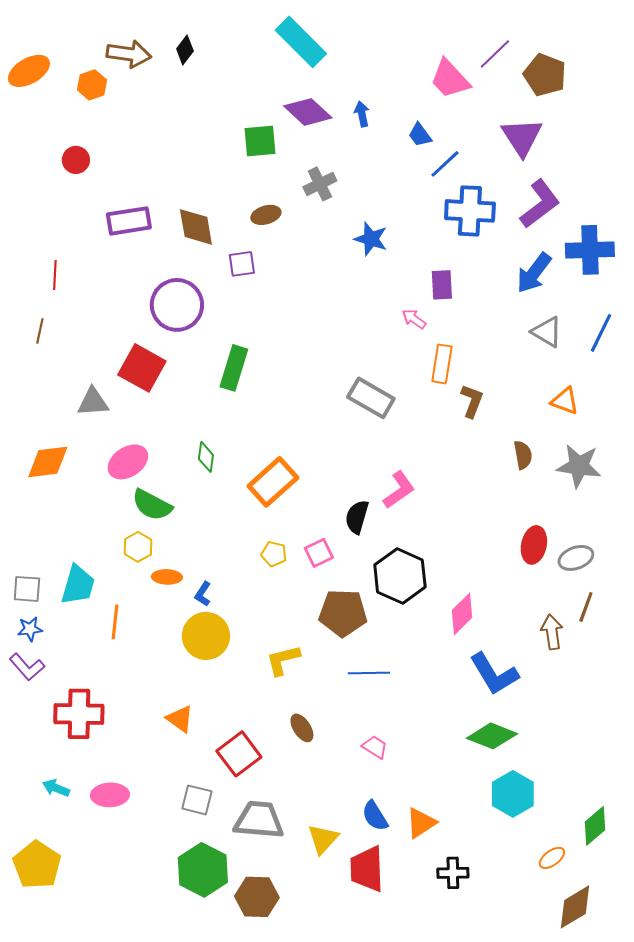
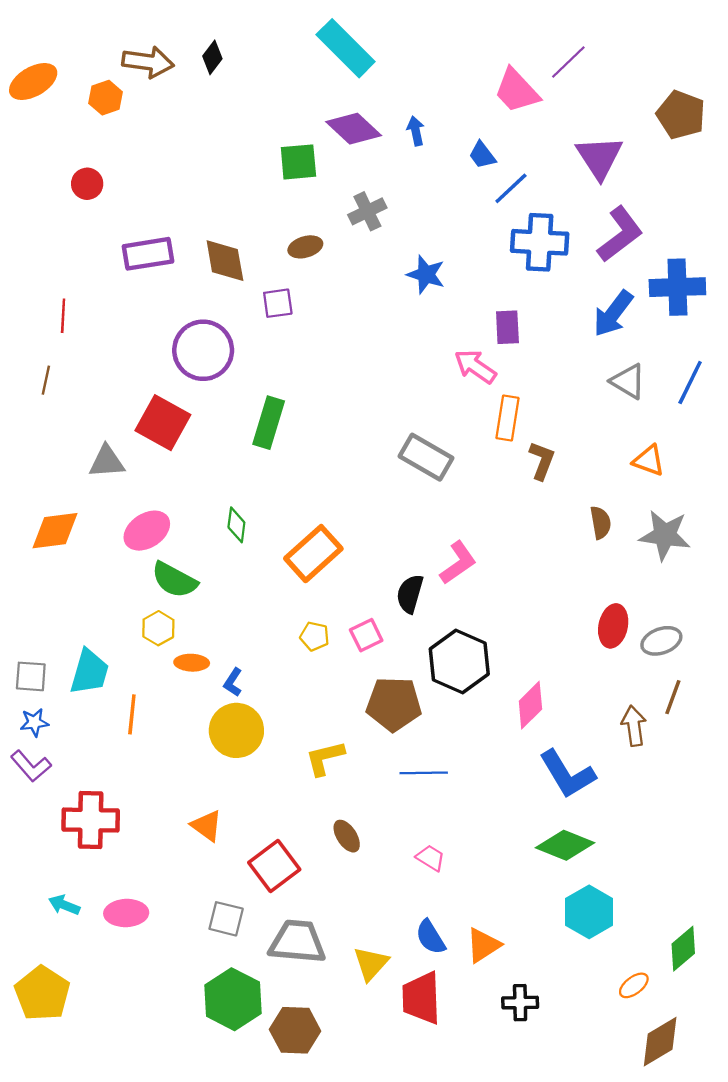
brown pentagon: (545, 75) -> (681, 115), moved
pink arrow: (414, 319) -> (475, 366), size x1.5

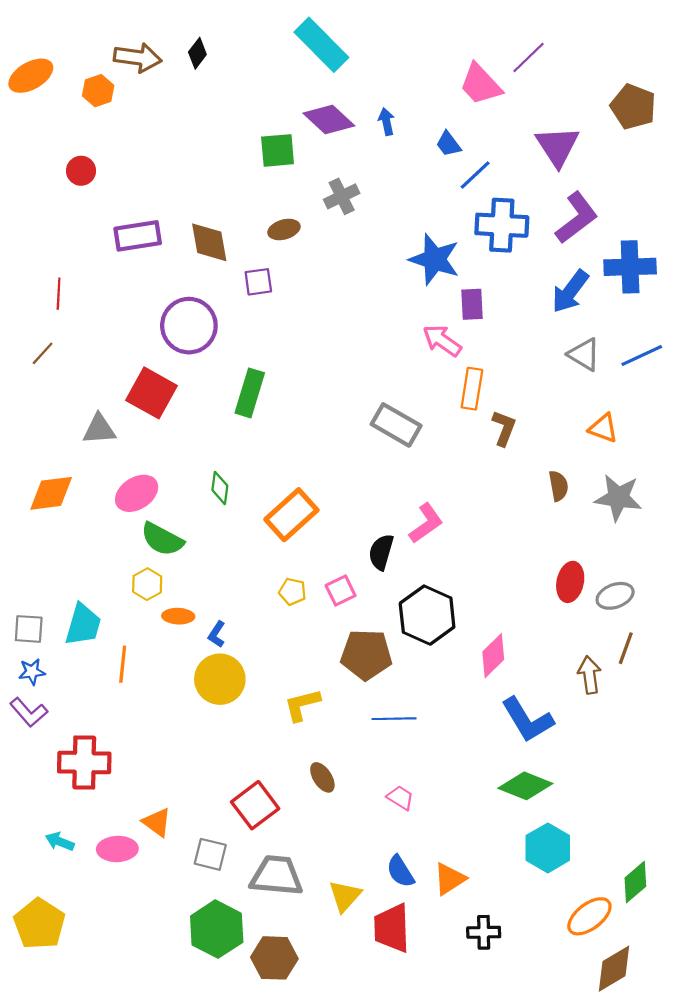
blue star: (426, 274) -> (435, 259), moved, size x1.4
brown line: (46, 380) -> (43, 353), turned 30
blue line: (690, 382) -> (642, 356), turned 39
orange triangle: (207, 826) -> (157, 822), moved
orange ellipse: (634, 985) -> (589, 916), size x1.6

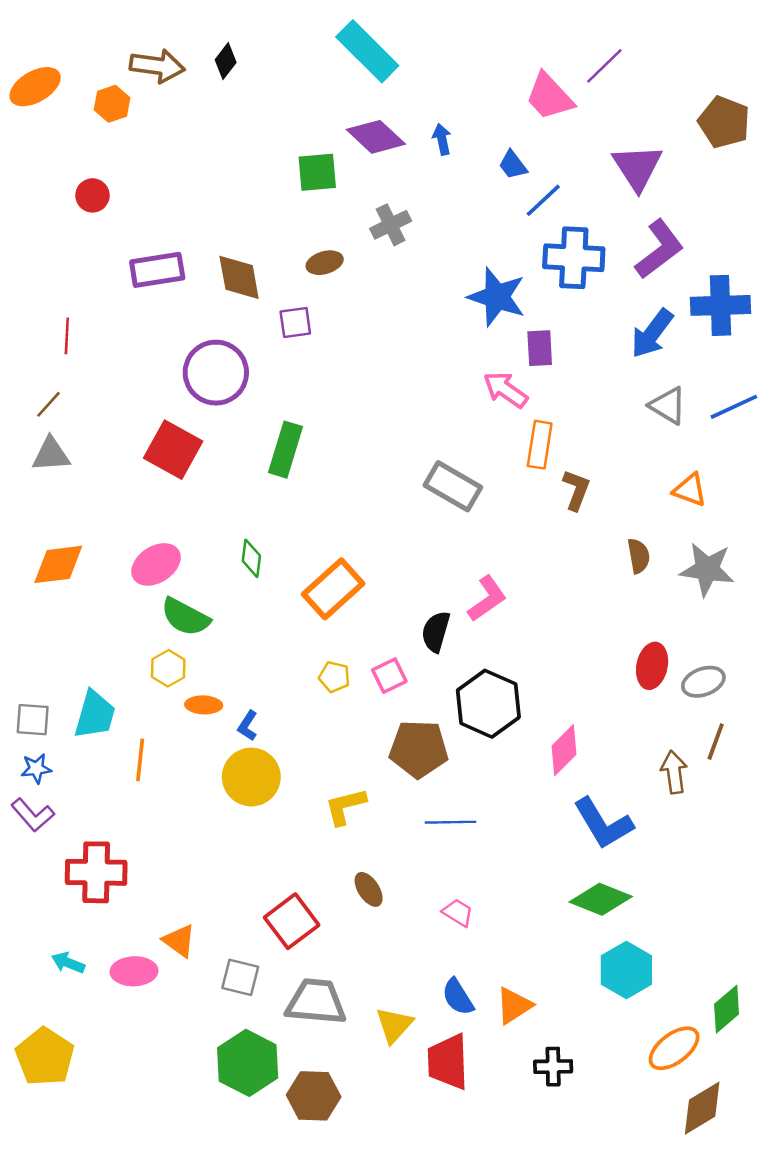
gray triangle: (99, 429) -> (51, 454), moved

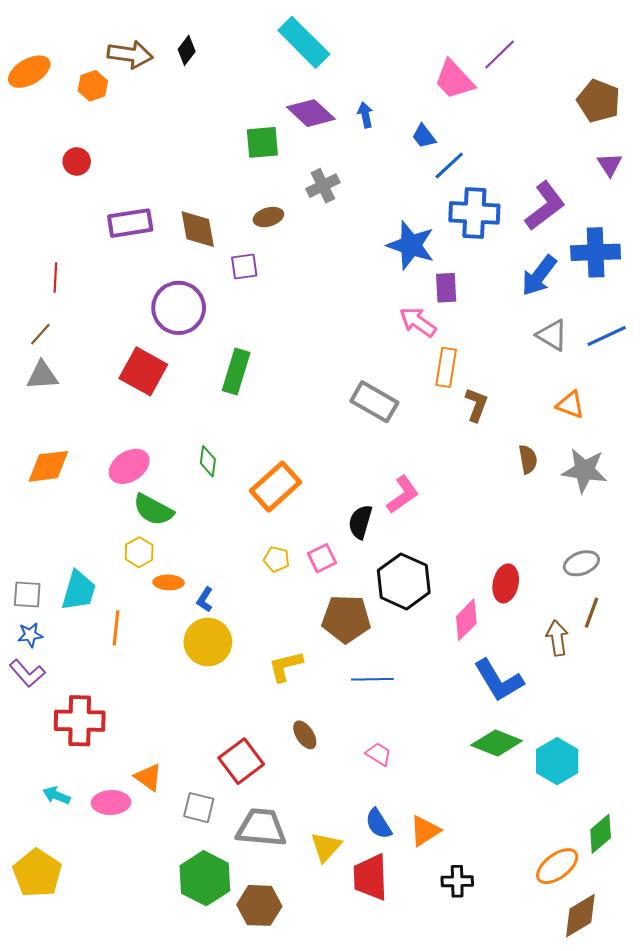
purple triangle: (637, 167) -> (610, 165), moved, size x0.6
red ellipse: (652, 666) -> (506, 583), moved
cyan hexagon: (626, 970) -> (557, 761), moved

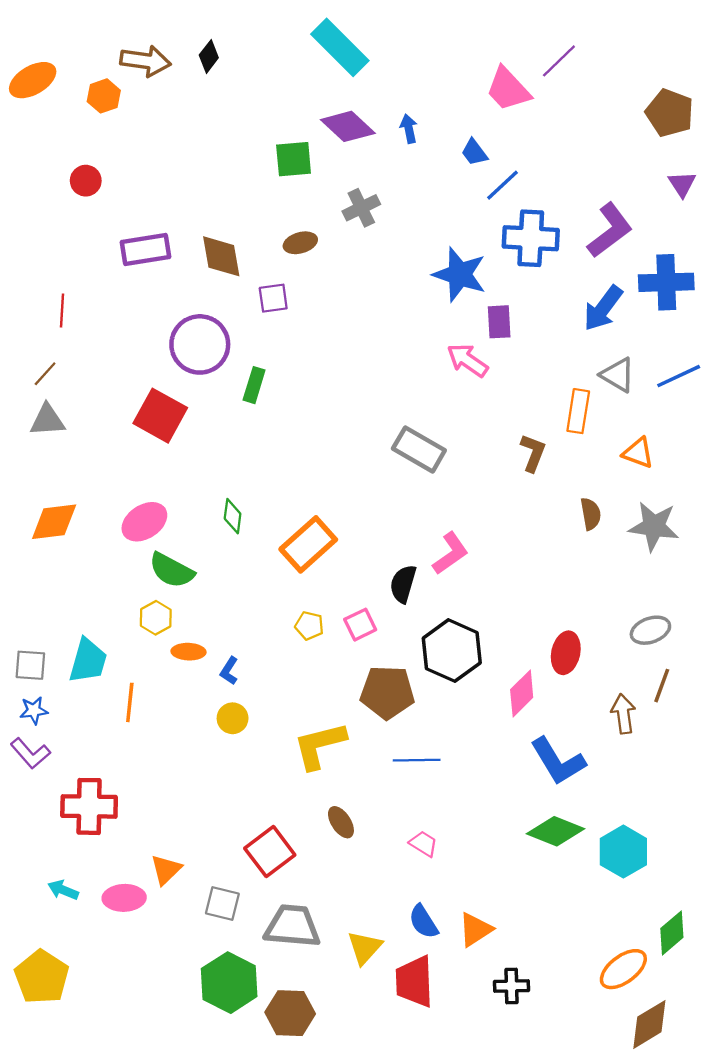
orange rectangle: (446, 367) -> (578, 411), moved
green rectangle: (236, 371) -> (254, 385), moved, size x0.7
yellow circle: (208, 642) -> (233, 718), size x0.6
yellow L-shape: (286, 666) -> (320, 745), size x1.4
orange triangle: (148, 777) -> (166, 870), turned 40

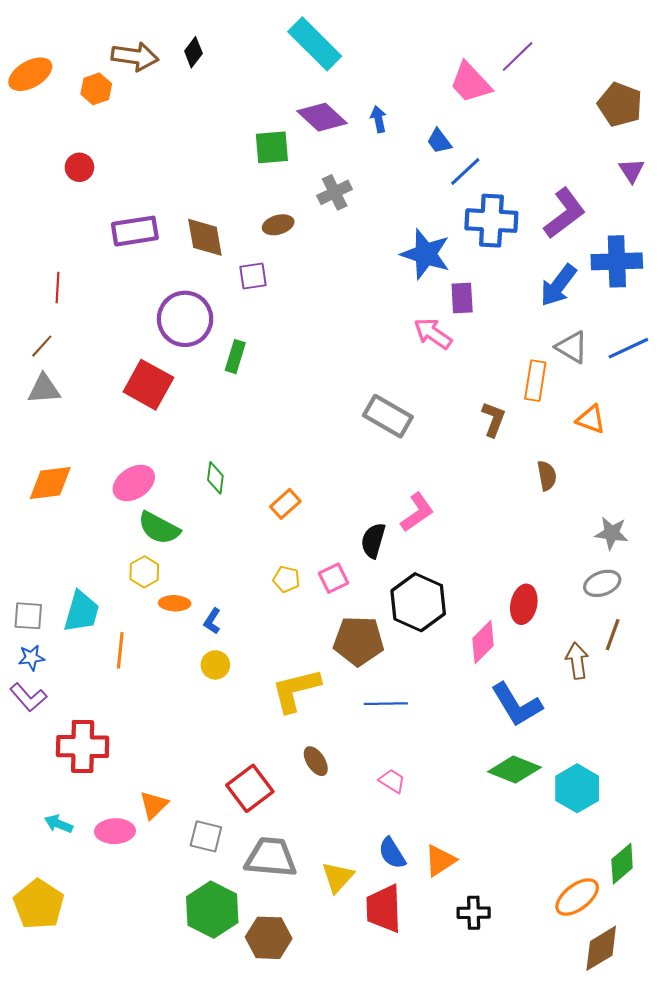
gray star: (654, 526) -> (612, 533), moved, size x0.7
orange rectangle: (308, 544) -> (285, 504), size x0.6

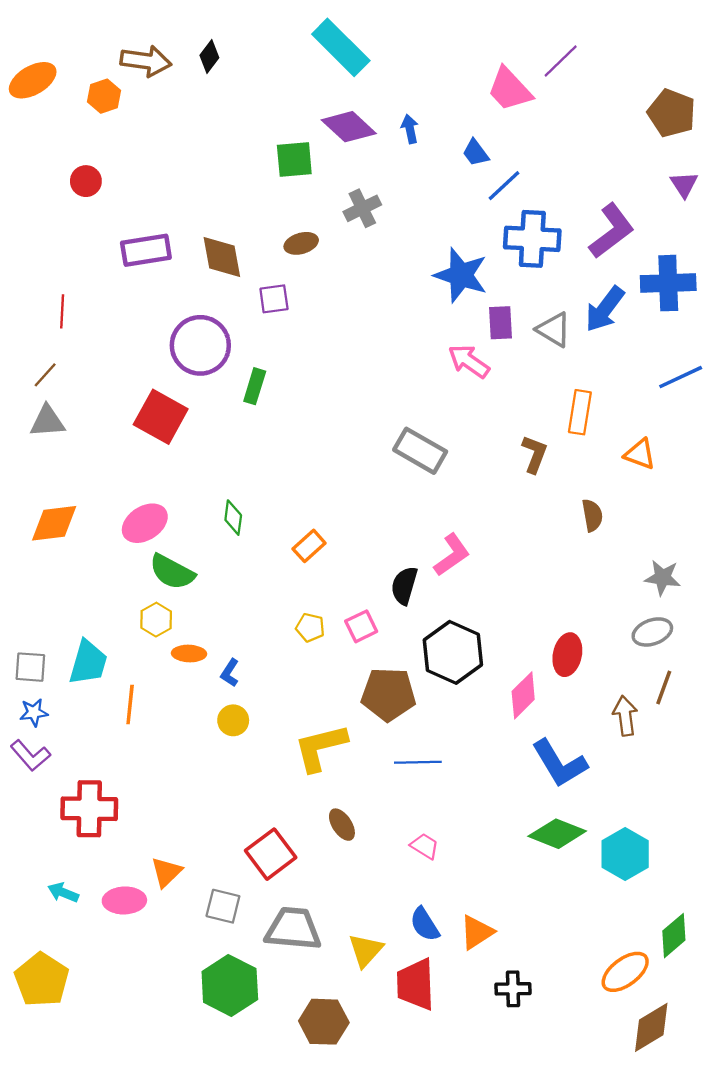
gray triangle: (572, 347) -> (554, 329), moved
brown hexagon: (269, 938) -> (324, 1022), moved

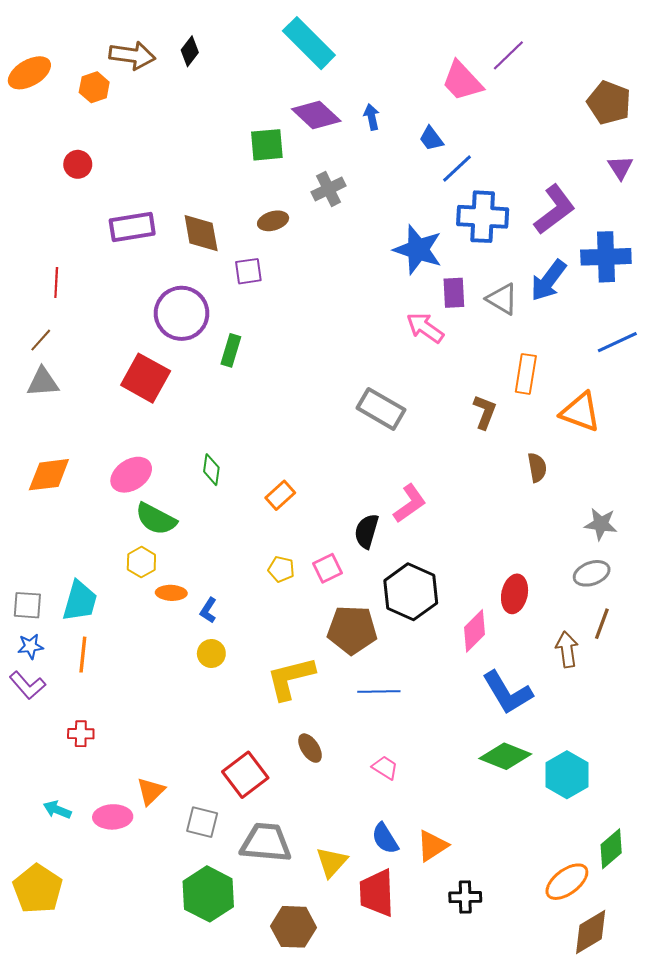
orange triangle: (640, 454) -> (580, 412), size x1.4
orange line: (130, 704) -> (83, 655), moved
red cross: (89, 809) -> (81, 734), size x0.5

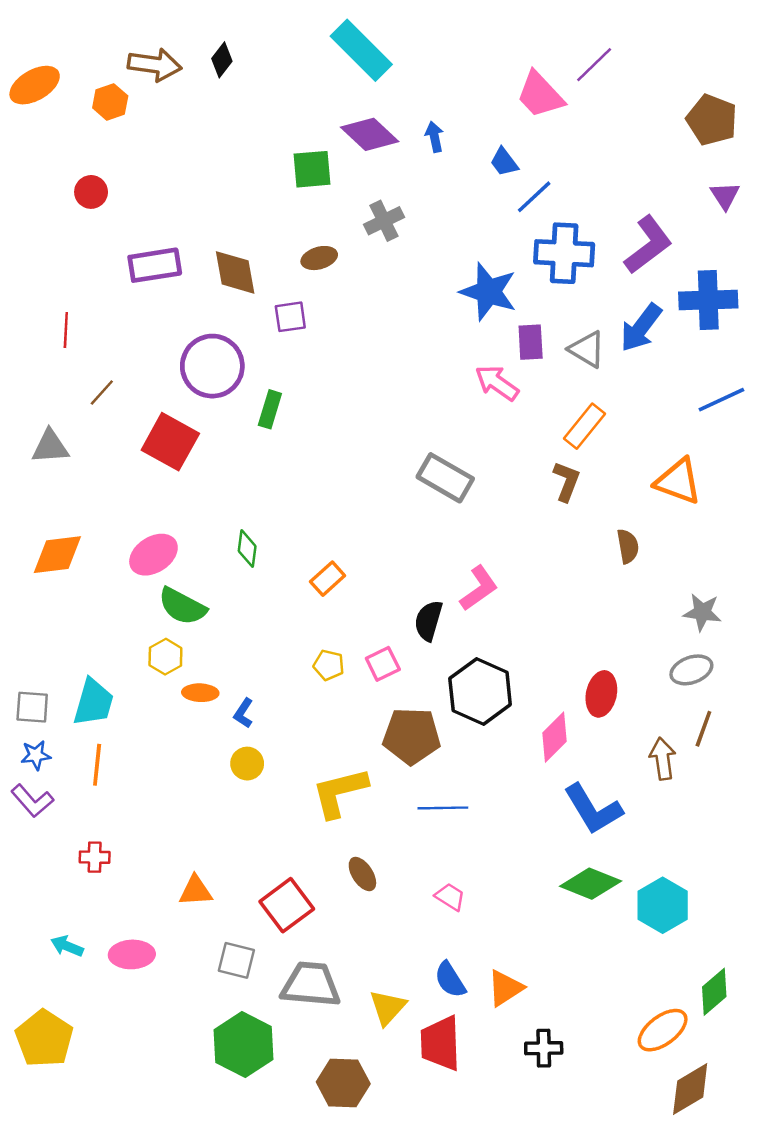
brown line: (41, 340) -> (102, 393), moved
orange rectangle: (526, 374) -> (585, 426), moved, turned 30
orange triangle: (151, 791) -> (195, 891), moved, turned 40

